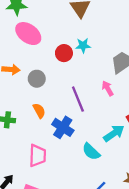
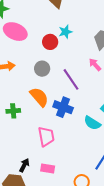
gray circle: (37, 79) -> (42, 69), moved
orange semicircle: (39, 111) -> (39, 97), size x1.5

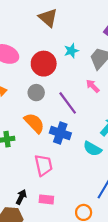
cyan star: (65, 32) -> (71, 51), moved
red circle: (50, 42) -> (44, 64), size x1.5

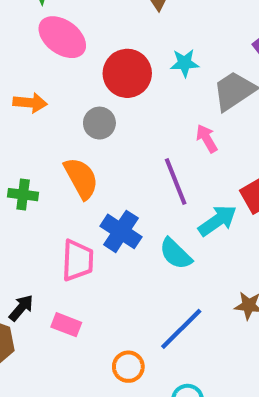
purple line: (68, 103) -> (176, 181), moved
blue cross: (60, 133) -> (121, 231), moved

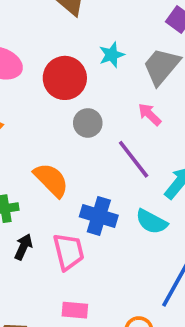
gray circle: (99, 123) -> (88, 123), moved
black arrow: (21, 308) -> (23, 247), moved

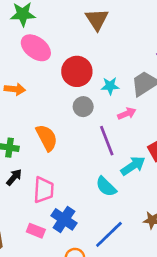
cyan star: (112, 55) -> (110, 86), moved
pink arrow: (150, 114) -> (127, 114), turned 96
blue cross: (99, 216) -> (64, 219), moved

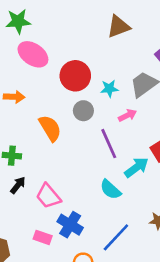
brown triangle: (97, 19) -> (118, 27), moved, turned 45
orange semicircle: (47, 138) -> (50, 128), moved
pink trapezoid: (44, 190) -> (48, 196), turned 140

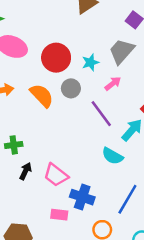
orange semicircle: (50, 128) -> (42, 96), moved

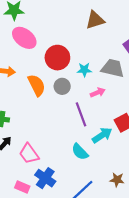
gray trapezoid: (122, 51) -> (113, 68), turned 45

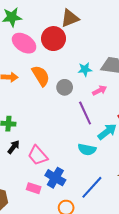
brown triangle: (95, 20) -> (70, 18), moved
red circle: (57, 58) -> (53, 39), moved
orange semicircle: (37, 85) -> (41, 76), moved
cyan semicircle: (80, 152) -> (87, 149), turned -30

